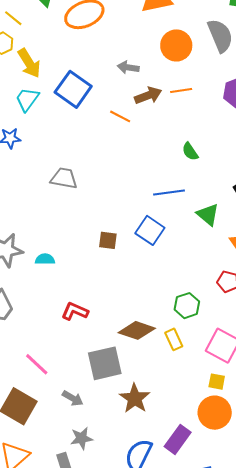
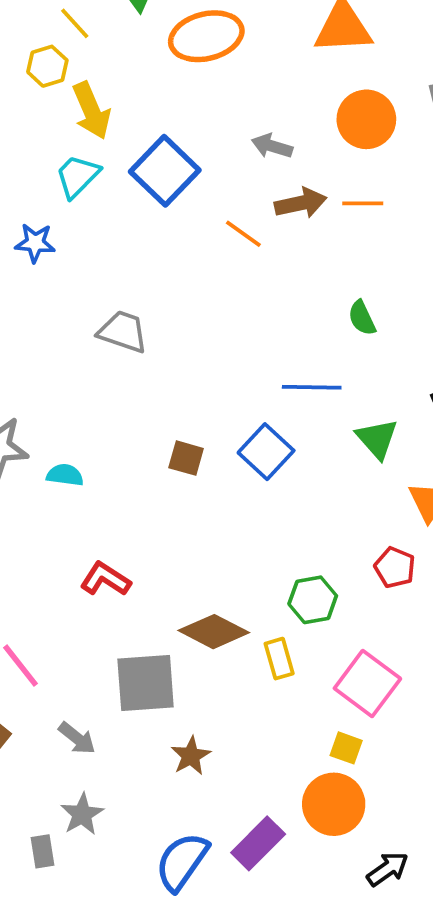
brown star: (135, 398) -> (191, 756), size x0.7
gray star: (82, 438) -> (82, 814), turned -30

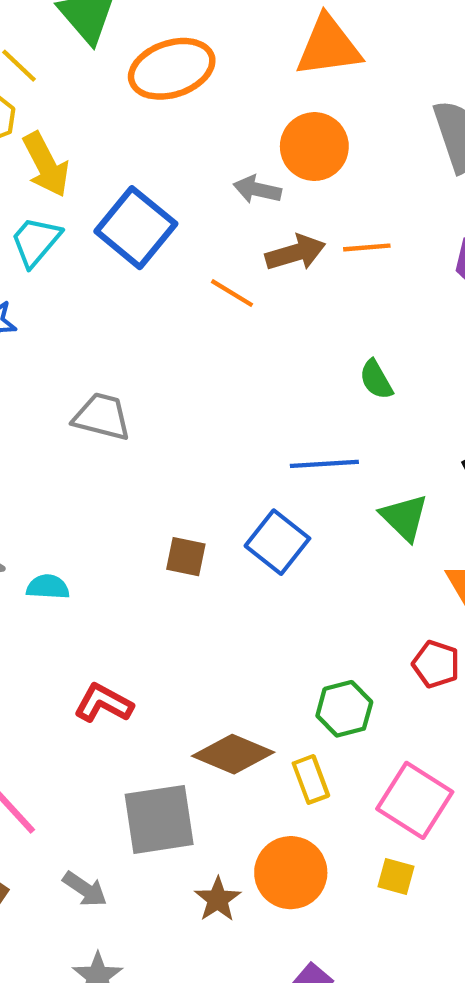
orange circle: (366, 119) -> (314, 147), moved
orange circle: (334, 804) -> (291, 873), moved

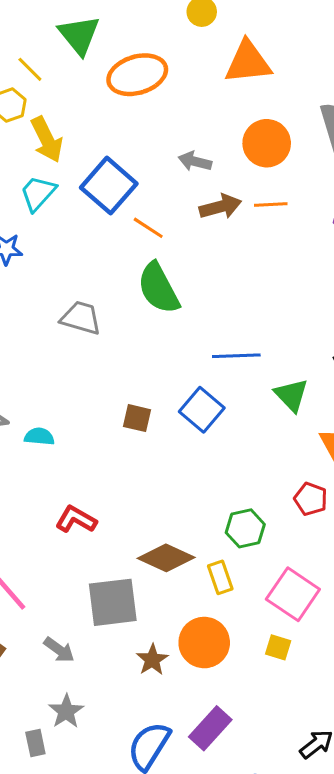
orange circle: (314, 147) -> (267, 143), moved
orange line: (232, 293) -> (148, 228), moved
green semicircle: (376, 380) -> (158, 288), moved, size x1.8

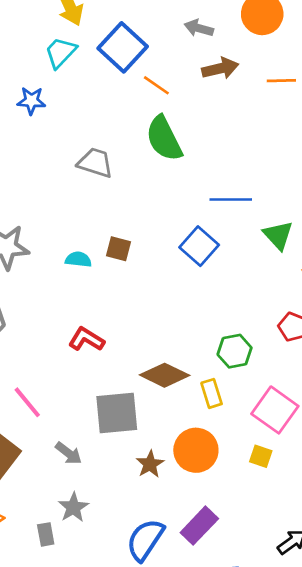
orange line: (271, 204) -> (281, 81), moved
brown square: (137, 418) -> (119, 249), moved
cyan semicircle: (39, 436) -> (78, 259), moved

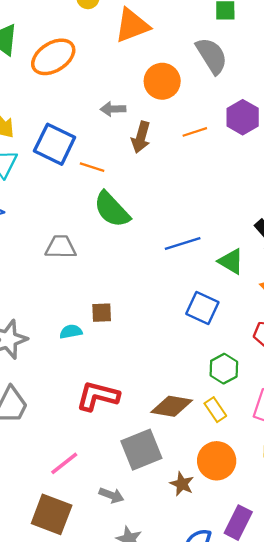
brown arrow: (220, 68) -> (141, 137), turned 136
blue square: (199, 246) -> (202, 308), moved
red L-shape: (86, 339) -> (98, 396), size x1.4
pink line: (27, 402) -> (64, 463), turned -72

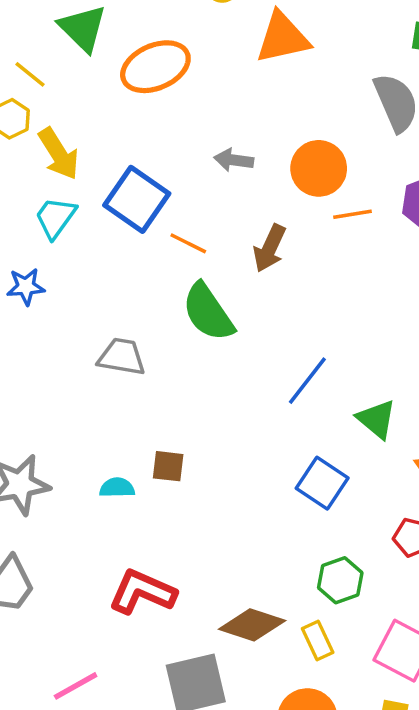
orange circle: (162, 81) -> (319, 168), moved
brown arrow: (141, 137) -> (270, 248), moved
blue line: (183, 244) -> (307, 381), turned -44

